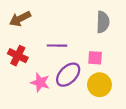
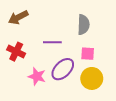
gray semicircle: (103, 22) -> (83, 25), moved

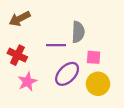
gray semicircle: (83, 25) -> (78, 32), moved
pink star: (37, 76) -> (27, 82), moved, turned 30

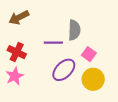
pink square: (94, 57) -> (89, 54), turned 32
pink star: (27, 82) -> (15, 76), moved

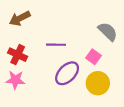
gray semicircle: (74, 30) -> (108, 32), moved, turned -48
pink star: (15, 76) -> (15, 80), turned 30

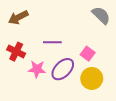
gray semicircle: (108, 32) -> (101, 15), moved
pink star: (15, 80) -> (37, 69), moved

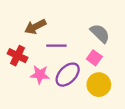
gray semicircle: (101, 15) -> (100, 33), moved
brown arrow: (18, 17) -> (35, 27), moved

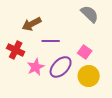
gray semicircle: (100, 33) -> (90, 14), moved
pink star: (40, 75) -> (36, 67), turned -30

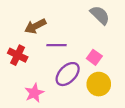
pink star: (36, 67) -> (34, 93), moved

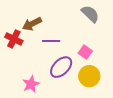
red cross: (18, 55) -> (14, 39), moved

